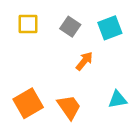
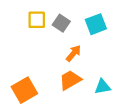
yellow square: (28, 24) -> (37, 20), moved
orange trapezoid: (69, 107) -> (70, 80), moved, turned -85

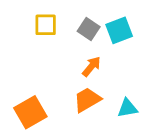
gray square: (61, 23) -> (89, 29), moved

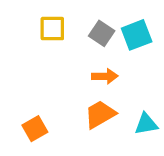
orange arrow: (91, 66) -> (105, 76), turned 50
orange square: (30, 112) -> (35, 129), size x0.7

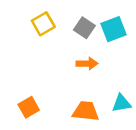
yellow square: (52, 29) -> (43, 24), turned -30
orange trapezoid: (100, 114) -> (86, 111), moved, turned 36

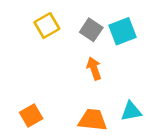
orange arrow: (87, 64) -> (94, 68), turned -108

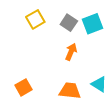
orange arrow: (94, 68) -> (71, 52), turned 42
cyan triangle: (131, 111) -> (99, 84), turned 42

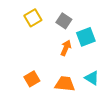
cyan square: (93, 24) -> (86, 37), moved
orange square: (23, 87) -> (32, 79), moved

